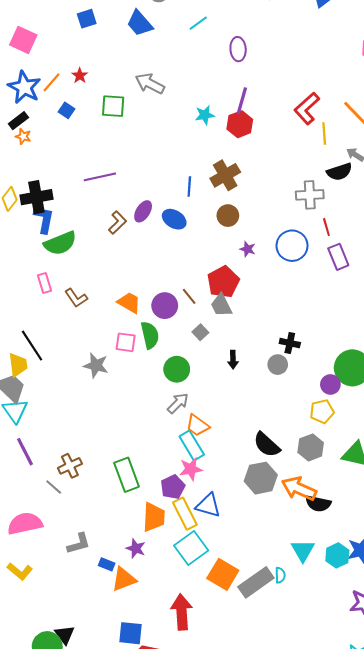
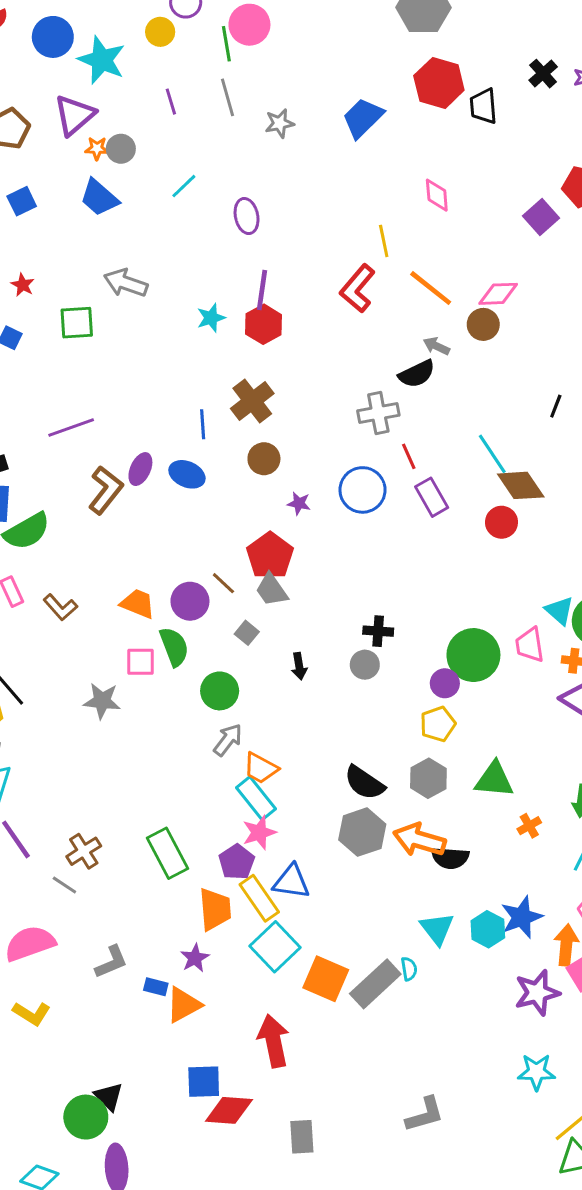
yellow line: (324, 133) -> (384, 241), moved
brown L-shape: (117, 223) -> (106, 490), size x1.4
purple star: (136, 548) -> (195, 958), turned 30

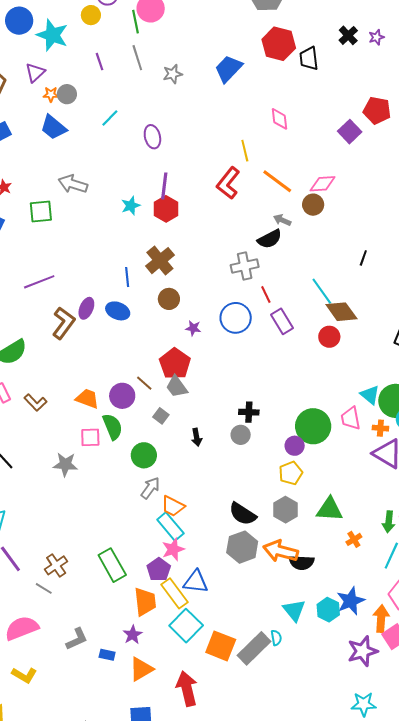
purple triangle: (74, 115) -> (35, 73), size x0.7
orange triangle: (184, 1005) -> (141, 669), moved

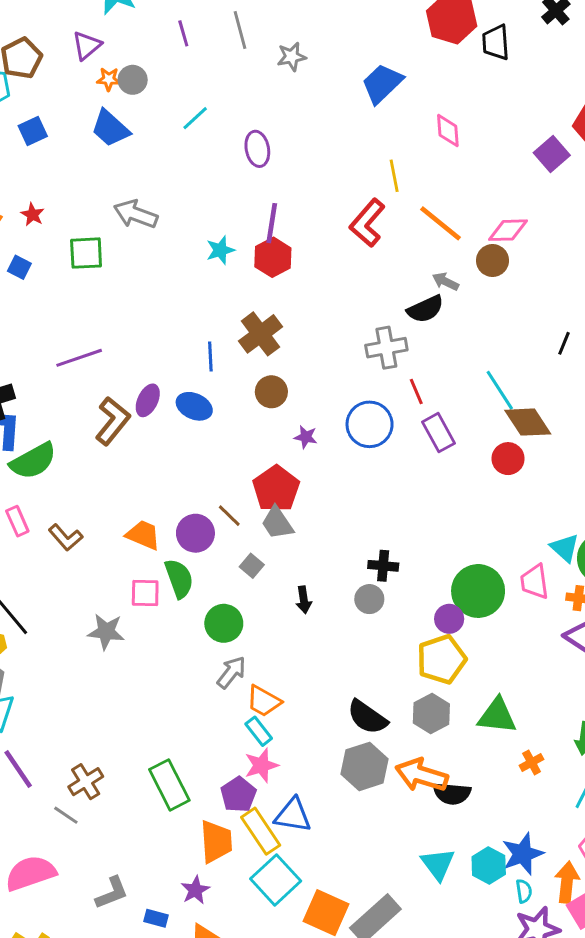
blue trapezoid: (228, 69) -> (382, 83), moved
yellow pentagon: (291, 473) -> (442, 659), size x1.4
cyan rectangle: (170, 526) -> (259, 731), size x0.7
cyan semicircle: (276, 638) -> (524, 891), moved

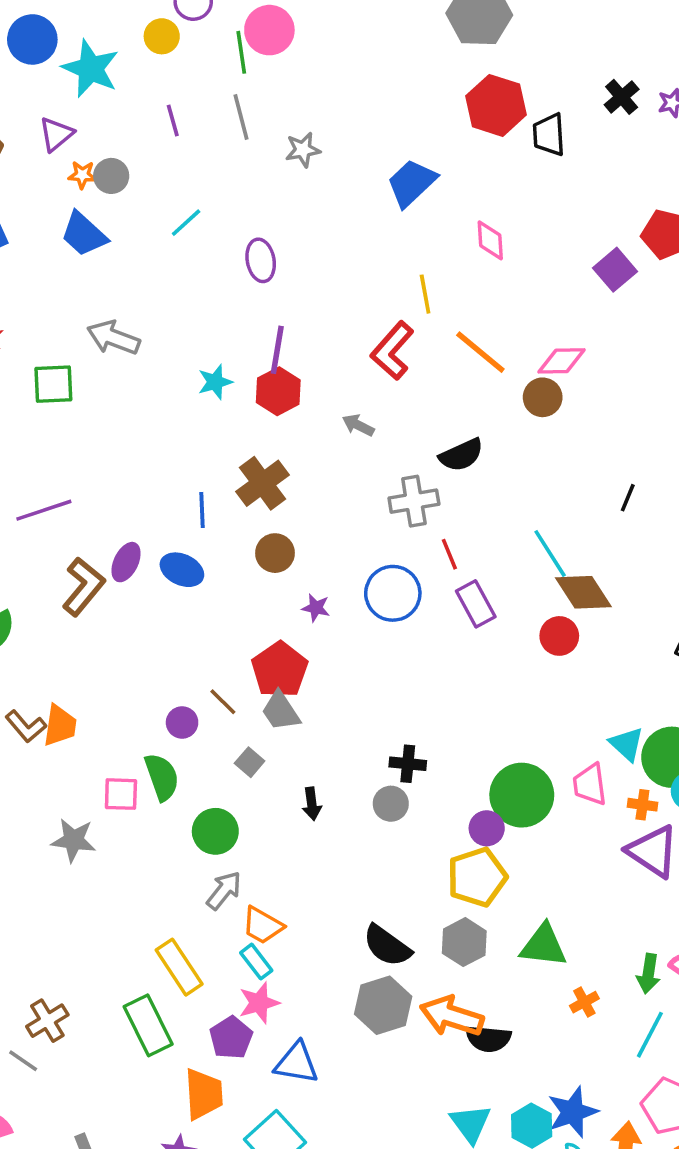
gray arrow: (445, 281) -> (358, 425), moved
purple circle: (195, 533) -> (182, 723), size x0.7
orange trapezoid: (143, 535) -> (60, 725), moved, turned 75
yellow rectangle: (261, 831) -> (179, 967), moved

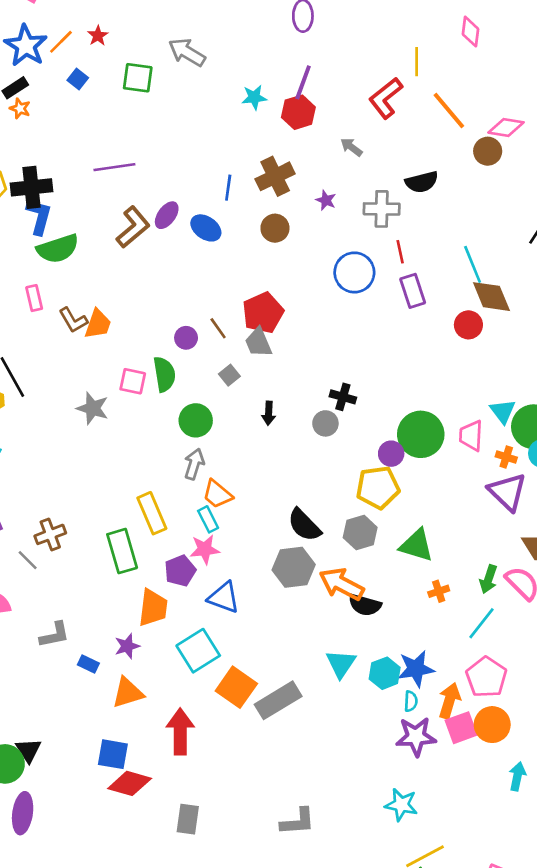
purple star: (316, 608) -> (326, 200), moved
gray arrow: (224, 890) -> (194, 464), turned -32

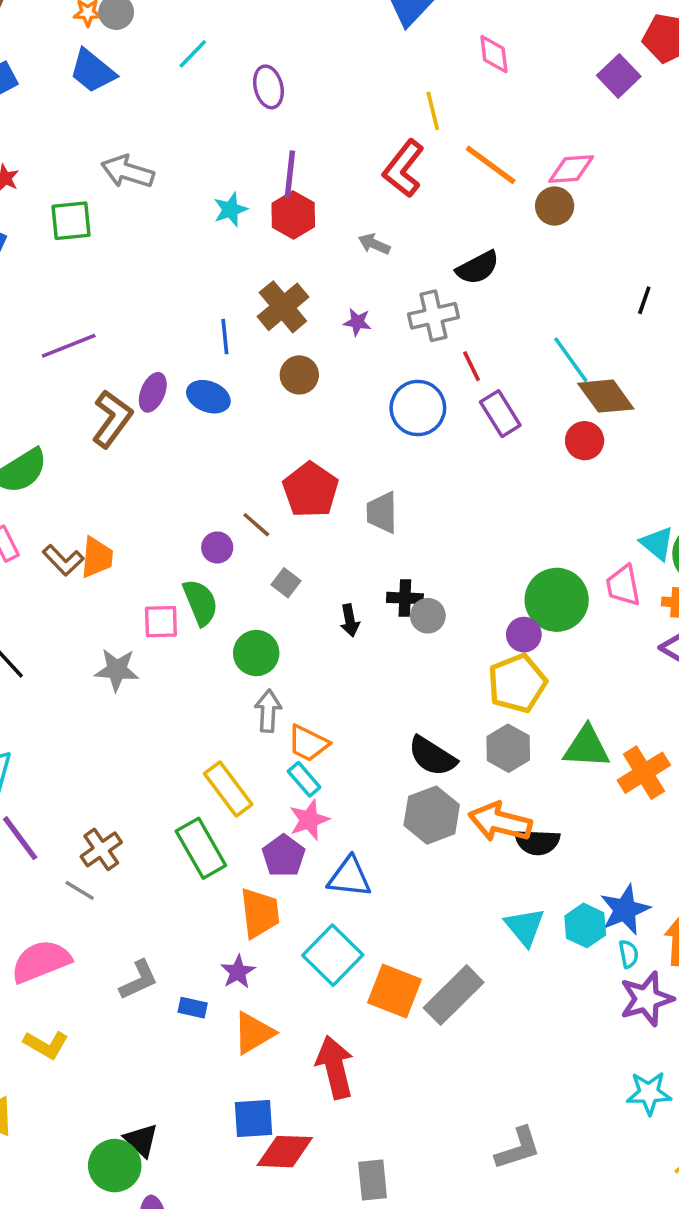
gray trapezoid: (258, 342) -> (382, 513), moved, turned 36
black cross: (343, 397) -> (405, 598), moved
orange cross: (439, 591) -> (644, 773), moved, size x1.8

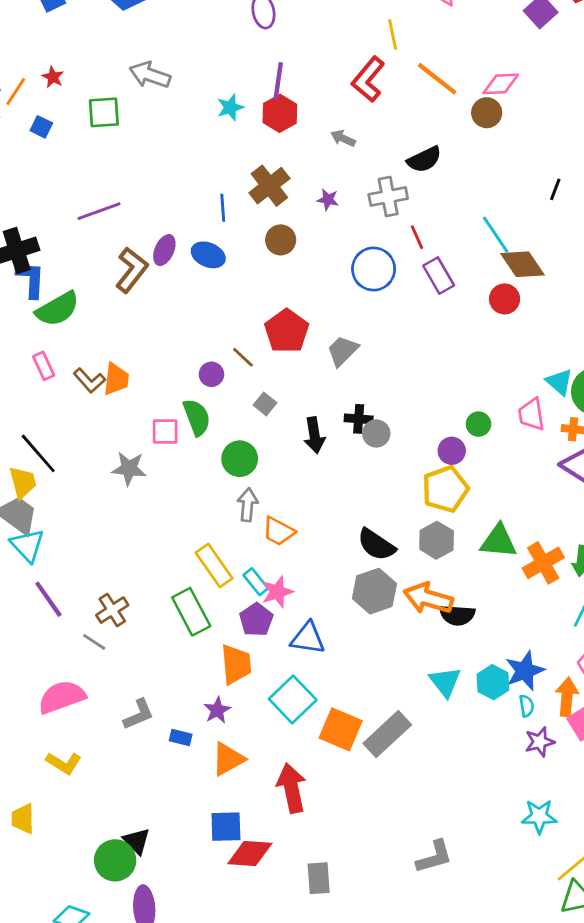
gray trapezoid: (382, 513) -> (343, 351), turned 44
green circle: (557, 600) -> (479, 424), size x0.5
black arrow: (350, 620) -> (314, 435), size x1.4
cyan rectangle: (304, 779) -> (256, 582), moved
purple star: (646, 999) -> (540, 742), size x0.7

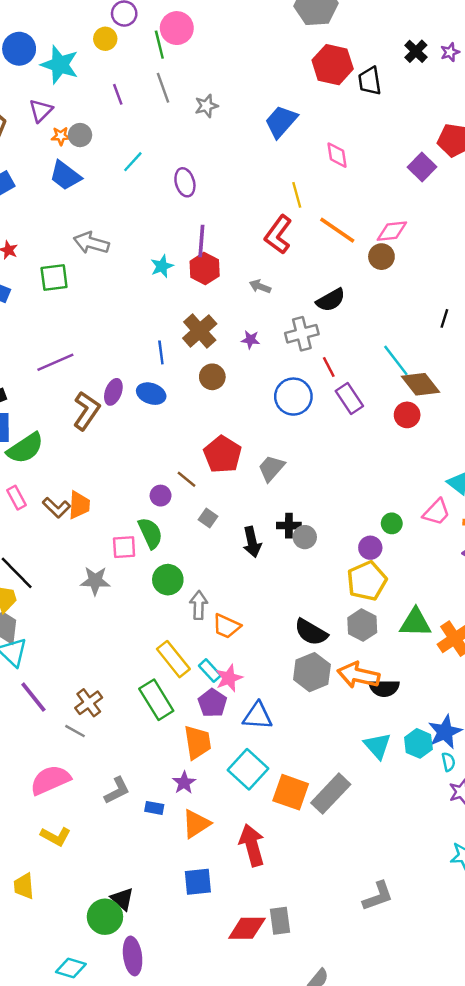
pink trapezoid: (531, 414) -> (437, 512), turned -124
green circle: (240, 459) -> (168, 580), moved
red diamond: (250, 854) -> (247, 928), moved

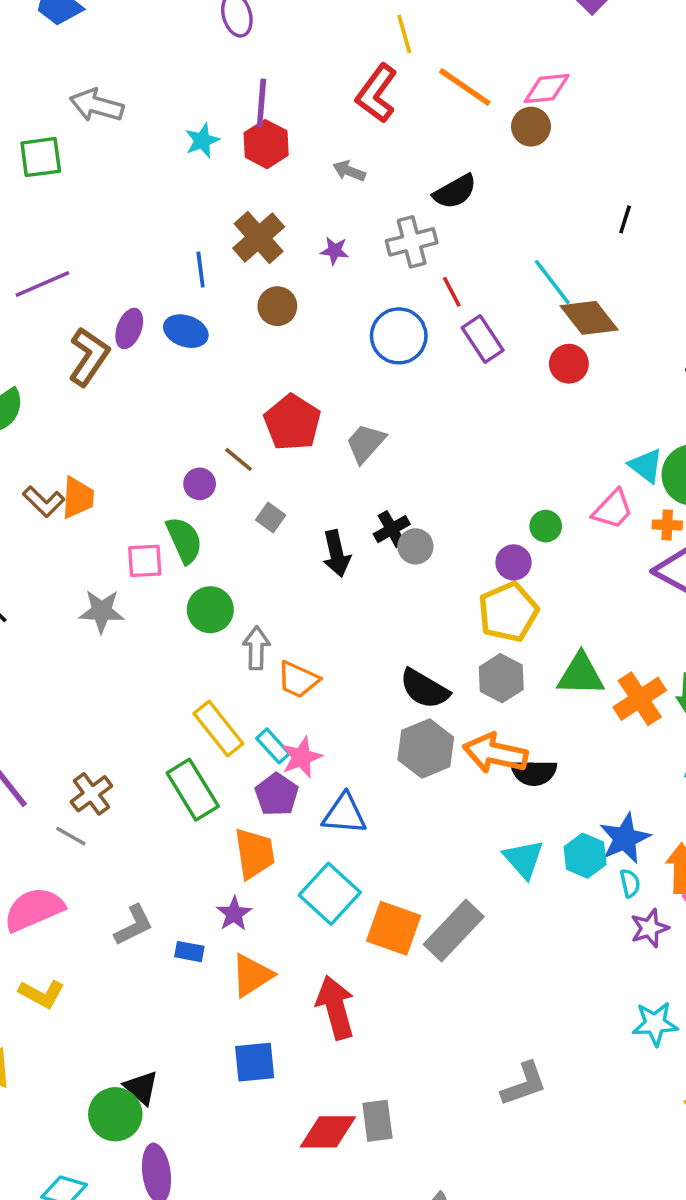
black cross: (289, 526) -> (392, 529), turned -30

